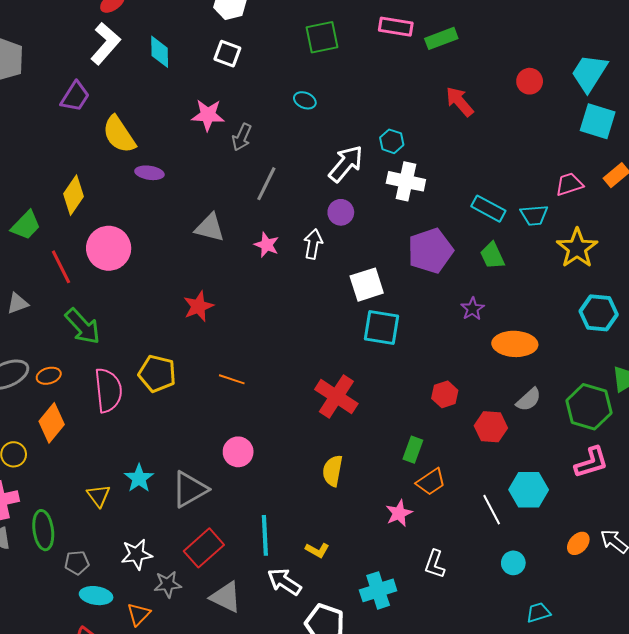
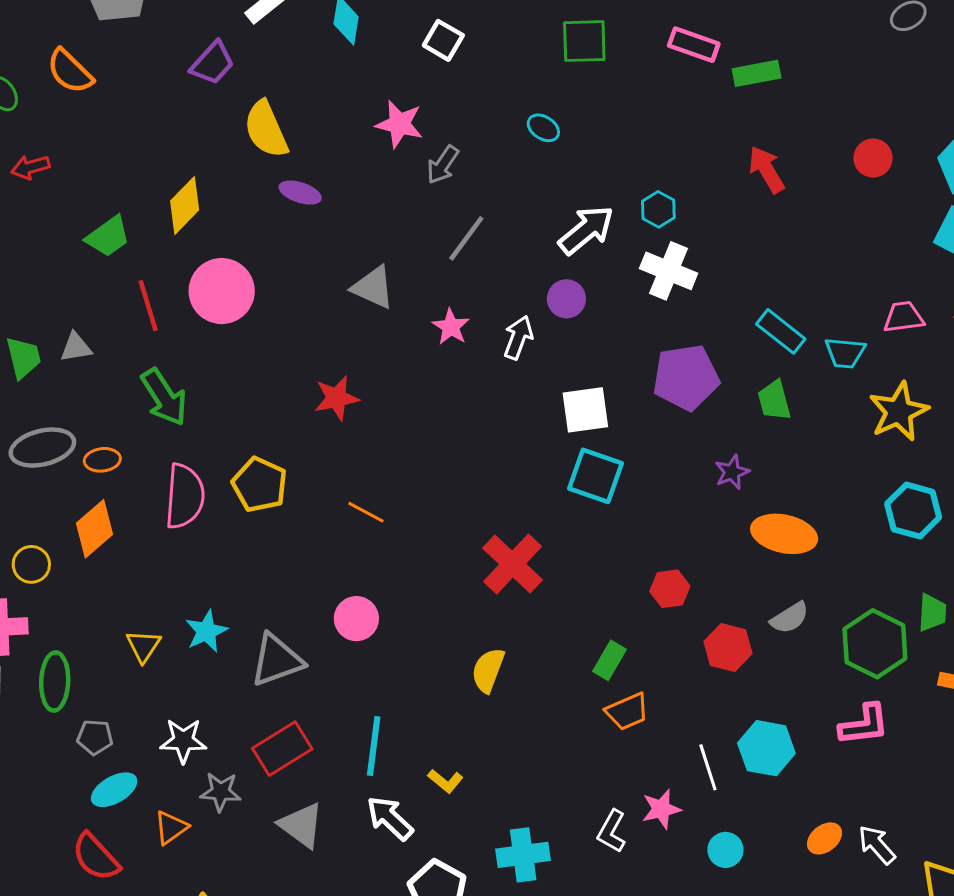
pink star: (399, 513) -> (661, 809), moved
cyan ellipse: (96, 596) -> (114, 790), turned -48

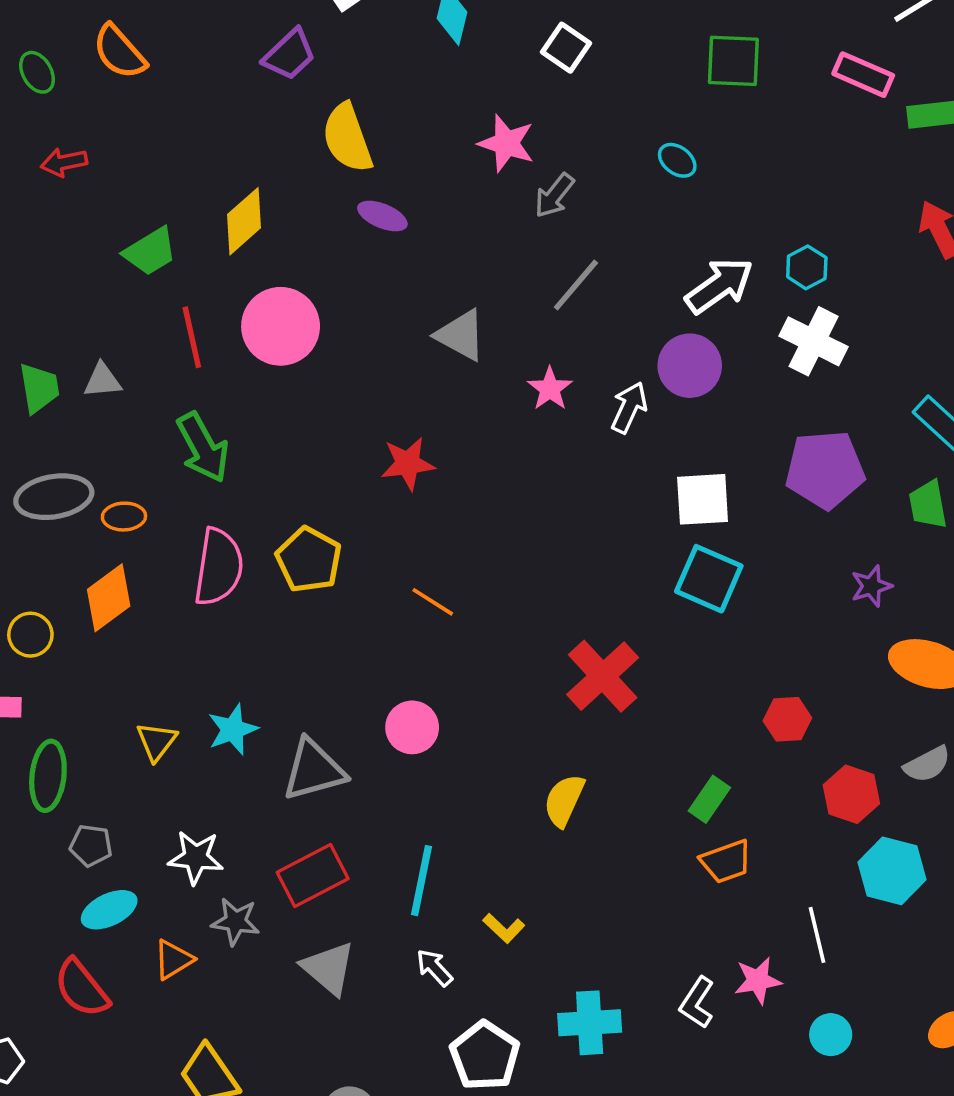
purple circle: (566, 299) -> (690, 366), size x1.4
cyan hexagon: (766, 748) -> (892, 871), moved
white arrow: (390, 818) -> (434, 968), size x0.7

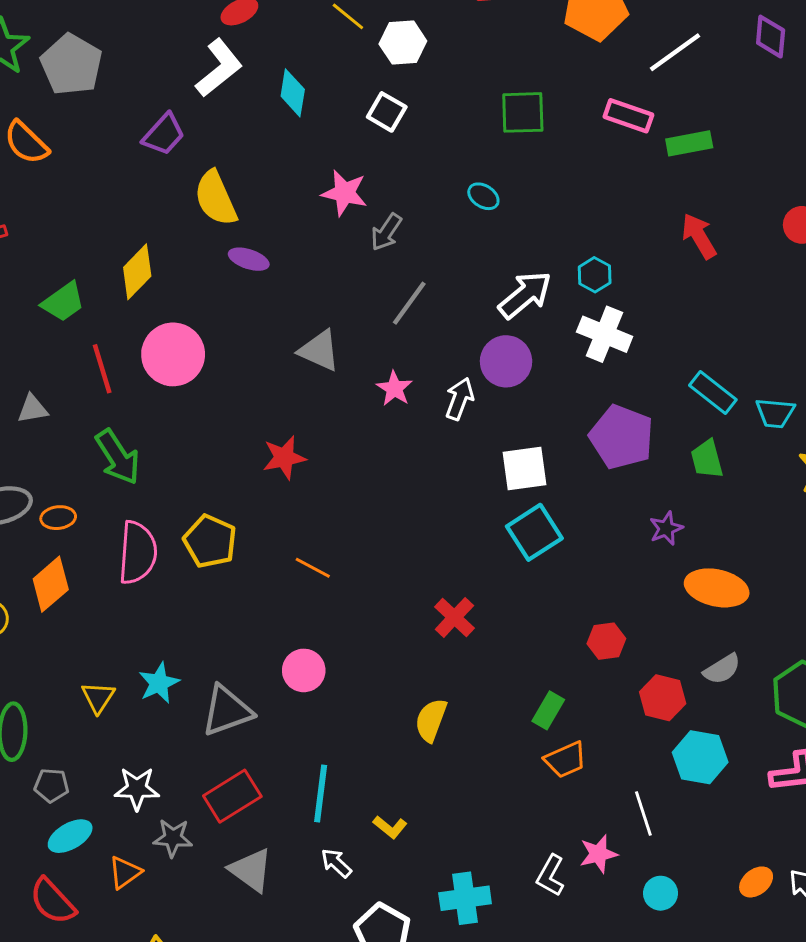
purple pentagon: (825, 470) -> (622, 437), turned 30
cyan square: (709, 579) -> (534, 532), turned 38
red cross: (603, 676) -> (454, 617), size x0.7

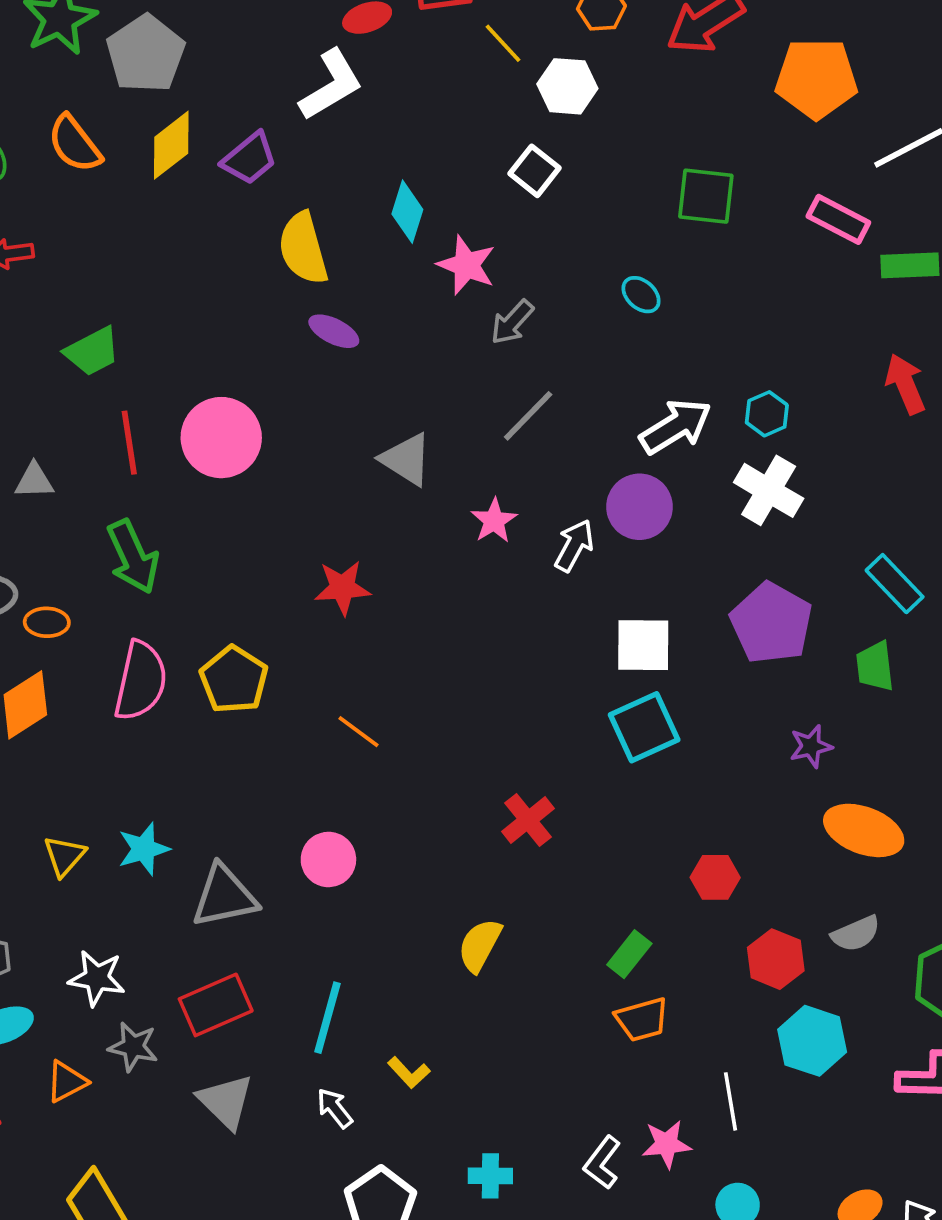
cyan diamond: (293, 93) -> (407, 212), moved
yellow diamond: (137, 272) -> (171, 145), moved
cyan cross: (465, 898) -> (490, 1176), size x0.7

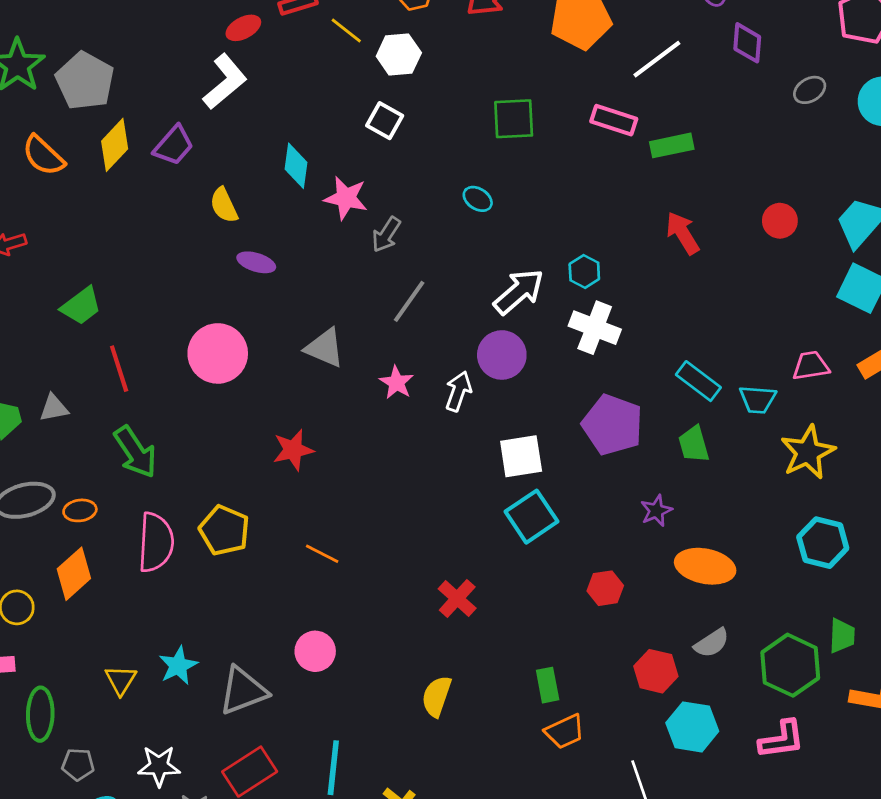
yellow semicircle: (303, 248) -> (224, 205), size x0.7
pink circle: (221, 438) -> (218, 353), moved
red hexagon: (715, 877) -> (605, 588), moved
green rectangle: (629, 954) -> (548, 685), turned -40

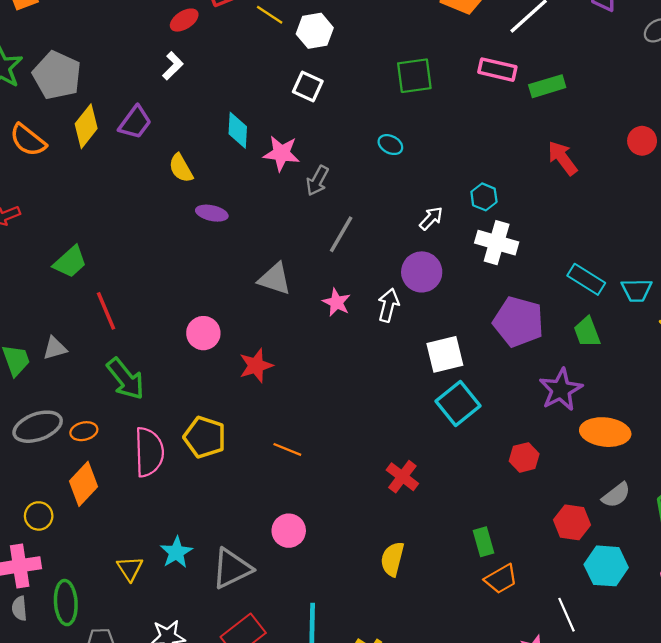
white L-shape: (225, 82) -> (173, 66), size x0.6
white arrow: (519, 292) -> (431, 218), size x0.6
pink circle: (218, 353) -> (203, 333), moved, size x0.7
purple star: (656, 511) -> (561, 390), size x1.6

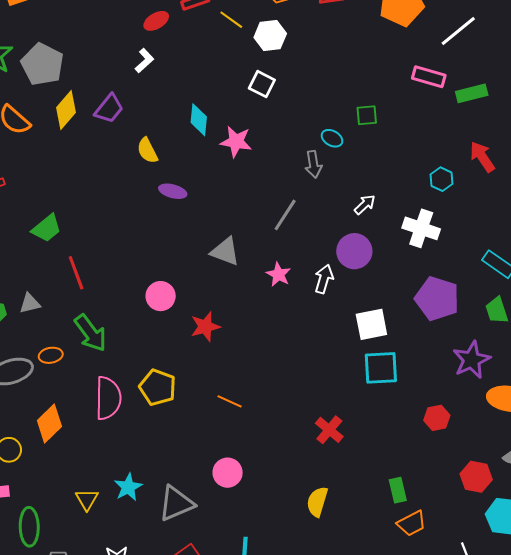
green square: (414, 76) -> (367, 115), moved, size x0.7
gray arrow: (317, 181) -> (313, 164), moved, turned -40
cyan hexagon: (484, 197) -> (441, 179), moved
cyan square: (458, 403) -> (381, 368), turned 33
orange ellipse: (84, 431) -> (51, 355), moved

